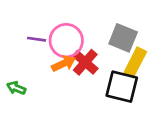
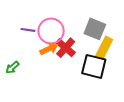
green arrow: (16, 88) -> (12, 68), turned -64

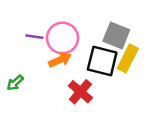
red cross: (66, 48) -> (80, 92), moved
black square: (94, 66) -> (102, 61), moved

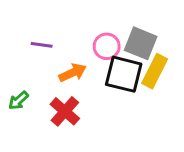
pink circle: (63, 38) -> (107, 46), moved, size x0.7
red cross: (80, 92) -> (65, 111), moved

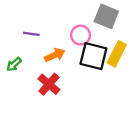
gray square: (141, 43) -> (106, 16), moved
green arrow: (18, 100) -> (14, 64), moved

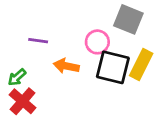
orange arrow: (55, 55) -> (66, 66), turned -144
red cross: (49, 84) -> (23, 101), moved

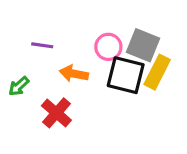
gray square: (128, 19) -> (143, 45), moved
red cross: (23, 101) -> (56, 113), moved

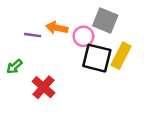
gray square: (143, 45) -> (105, 21), moved
orange arrow: (74, 74) -> (57, 28), moved

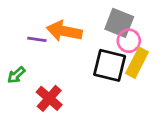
orange arrow: (57, 28) -> (64, 31), size x1.4
pink circle: (83, 36) -> (129, 41), moved

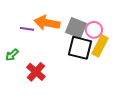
gray square: (119, 23) -> (76, 28), moved

